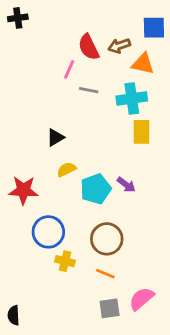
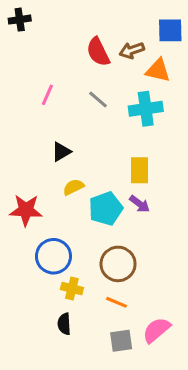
pink line: (69, 69) -> (47, 95), moved
gray line: (89, 90) -> (98, 99), turned 30
yellow rectangle: (141, 132) -> (140, 170), moved
black semicircle: (14, 315) -> (64, 324), moved

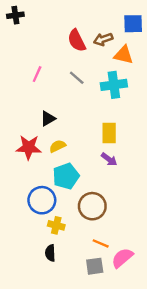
cyan pentagon: (106, 209) -> (66, 176), moved
red star: (26, 210) -> (29, 147), moved
orange line: (116, 302) -> (101, 243), moved

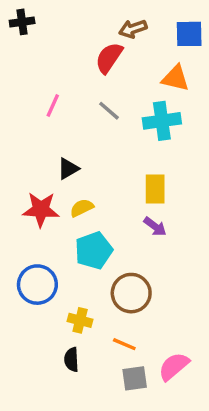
brown arrow: (103, 39) -> (133, 29), moved
red semicircle: (77, 40) -> (109, 58), turned 60
blue circle: (42, 200) -> (37, 285), moved
orange line: (101, 243) -> (124, 344), moved

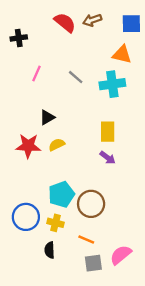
black cross: (22, 22) -> (19, 38), moved
red semicircle: (109, 58) -> (65, 23), moved, turned 95
cyan pentagon: (94, 250) -> (61, 194), moved
blue circle: (37, 285) -> (26, 217), moved

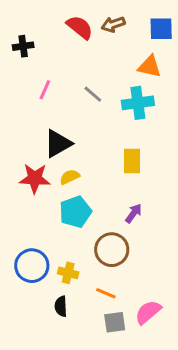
black triangle: (47, 117) -> (58, 144), size x1.5
purple arrow: (108, 158) -> (134, 213), moved, turned -91
cyan pentagon: (61, 194) -> (75, 212), moved

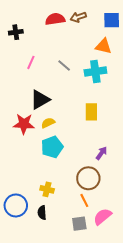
red semicircle: (80, 27) -> (55, 19), turned -48
purple arrow: (134, 213) -> (101, 153), moved
brown circle: (112, 250) -> (88, 178), moved
blue circle: (32, 266) -> (16, 205), moved
orange line: (106, 293) -> (84, 200), moved, turned 40

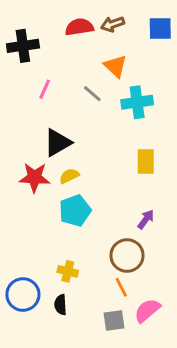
black cross: (16, 32) -> (23, 46), size x1.5
orange triangle: (103, 46) -> (115, 66), moved, turned 30
yellow rectangle: (91, 112) -> (146, 162), moved

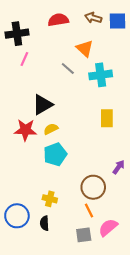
brown arrow: (113, 24) -> (93, 18), moved, turned 35
pink line: (45, 89) -> (24, 59), moved
purple arrow: (146, 219) -> (119, 167), moved

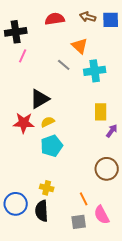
purple arrow: (119, 167) -> (112, 131), moved
brown circle: (93, 187) -> (107, 169), moved
black semicircle: (44, 223) -> (42, 211), size x1.5
pink semicircle: (108, 227) -> (102, 215), turned -78

